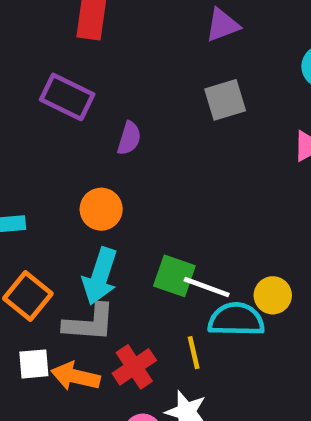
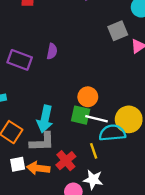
purple rectangle: (67, 97) -> (20, 60), moved
gray square: (225, 100) -> (118, 31), moved
orange circle: (101, 209) -> (88, 97), moved
yellow circle: (273, 295) -> (129, 119), size x1.5

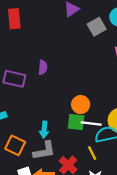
gray square: (118, 31) -> (97, 27), moved
cyan arrow: (45, 119) -> (44, 130), size x0.7

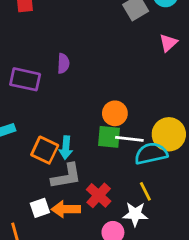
orange square: (15, 145) -> (45, 150), moved
yellow line: (92, 153) -> (145, 191), moved

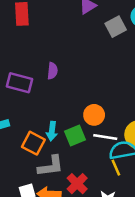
green square: (109, 137) -> (75, 136), moved, turned -30
cyan arrow: (66, 148) -> (52, 131), moved
yellow line: (145, 191) -> (116, 168), moved

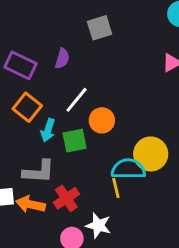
gray square: (116, 27) -> (100, 28), moved
white line: (105, 137) -> (76, 100), moved, turned -70
orange square: (33, 143) -> (27, 107), moved

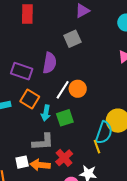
purple semicircle: (62, 59) -> (50, 63), size x1.5
orange circle: (102, 120) -> (78, 89), moved
cyan semicircle: (128, 169) -> (104, 133), turned 115

